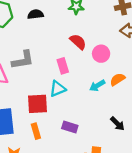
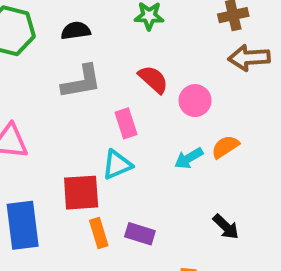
gray L-shape: (23, 60) -> (81, 82), moved
orange rectangle: (36, 131) -> (99, 233), moved

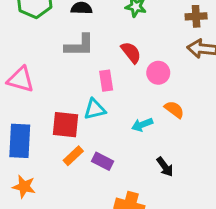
orange semicircle: (225, 147) -> (174, 109), turned 60
cyan arrow: (189, 158) -> (142, 125), moved
orange rectangle: (99, 233) -> (73, 156), turned 54

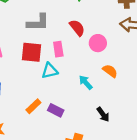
red square: (66, 125) -> (32, 52), moved
cyan arrow: (142, 125) -> (86, 82), turned 70

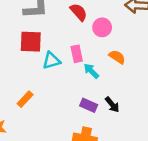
pink rectangle: (58, 49) -> (77, 54), moved
orange rectangle: (33, 106) -> (25, 99), moved
purple rectangle: (56, 110) -> (89, 105), moved

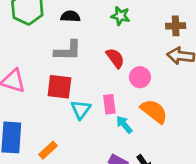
orange semicircle: (117, 57) -> (154, 111), size x1.5
cyan triangle: (51, 60) -> (81, 110), turned -42

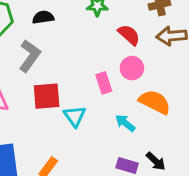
gray L-shape: (68, 51) -> (30, 56), moved, turned -44
red semicircle: (115, 58) -> (129, 35), moved
pink rectangle: (109, 104) -> (104, 83), moved

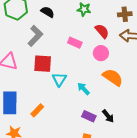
black semicircle: (43, 17) -> (48, 12), turned 32
pink rectangle: (104, 83) -> (75, 43), moved, turned -56
cyan arrow: (125, 123) -> (84, 89), moved

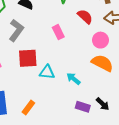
pink rectangle: (75, 43) -> (58, 32), turned 48
pink circle: (101, 53) -> (100, 40), moved
cyan triangle: (59, 79) -> (47, 72), turned -49

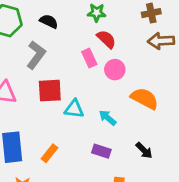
red semicircle: (85, 16) -> (106, 39), moved
pink circle: (100, 40) -> (115, 70), moved
purple rectangle: (83, 107) -> (101, 151), moved

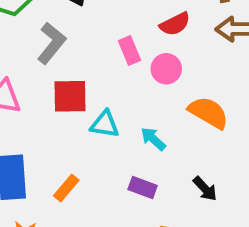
red semicircle: (106, 39) -> (175, 24), moved, turned 108

